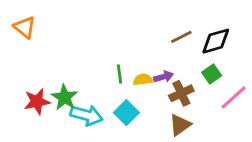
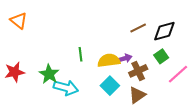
green line: (119, 74) -> (81, 54), moved
yellow semicircle: (143, 80) -> (109, 60), size x1.5
red star: (37, 102) -> (15, 72), moved
cyan square: (126, 113) -> (110, 86), moved

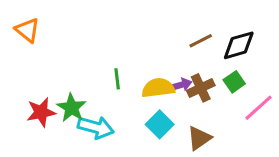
brown cross: (138, 71) -> (201, 88), moved
red star: (15, 72) -> (41, 112), moved

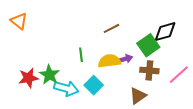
brown line: (201, 41) -> (112, 28), moved
green square: (234, 82) -> (148, 45), moved, size x1.5
brown cross: (201, 88) -> (149, 70), moved, turned 30
cyan square: (160, 124) -> (94, 85), moved

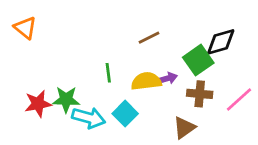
green star: (49, 75) -> (66, 99), turned -30

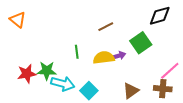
black diamond: (221, 42) -> (160, 16), moved
brown cross: (200, 94) -> (163, 89), moved
cyan square: (125, 114) -> (89, 91), moved

